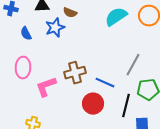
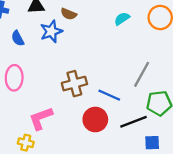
cyan semicircle: (116, 17) -> (122, 19), size x0.6
pink L-shape: (46, 87) -> (41, 118), moved
black line: (126, 106) -> (134, 122), turned 55

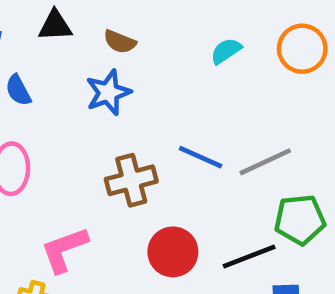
blue star: (51, 31) -> (108, 93), moved
gray line: (142, 74) -> (265, 162), turned 36
blue line: (109, 95) -> (201, 157), moved

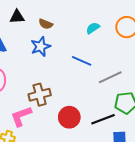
blue line: (201, 157) -> (82, 61), moved
brown cross: (131, 180) -> (40, 95), moved

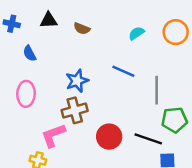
blue star: (41, 47) -> (77, 81), moved
gray line: (110, 77) -> (157, 90), turned -65
black line: (103, 119) -> (148, 139), turned 40

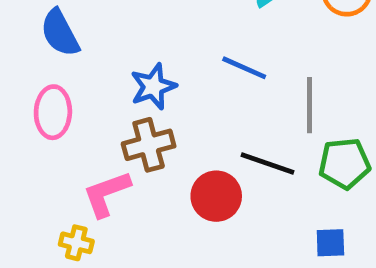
blue semicircle: (30, 53) -> (60, 33), size x1.5
black line: (148, 139) -> (268, 163), moved

